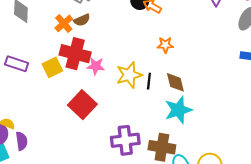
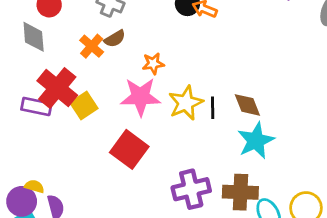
orange star: (165, 45) -> (153, 64), moved
red cross: (75, 54) -> (57, 88), moved, turned 32
pink star: (96, 66) -> (140, 97), size x1.6

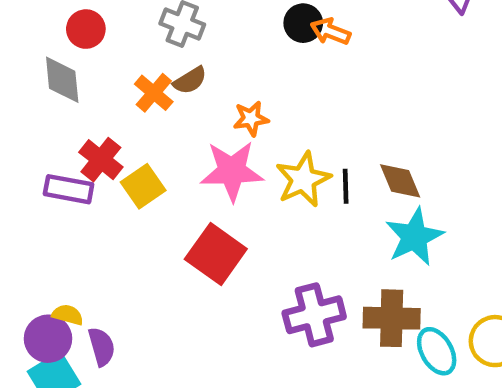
red cross: (57, 88) -> (101, 160), size x0.7

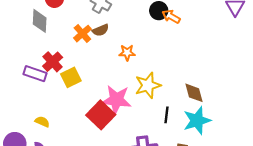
pink star: (232, 171) -> (116, 100), moved
black line: (346, 186) -> (167, 115), moved
yellow semicircle: (68, 315) -> (42, 122), moved

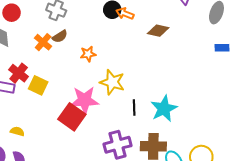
yellow square: (71, 77) -> (38, 85), turned -30
yellow star: (148, 85) -> (112, 82), turned -30
brown diamond: (194, 93) -> (158, 31), moved, turned -55

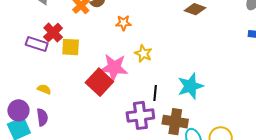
yellow star: (112, 82) -> (143, 54), size x0.7
yellow square: (38, 85) -> (71, 47), turned -30
black line: (134, 107) -> (155, 93), moved

